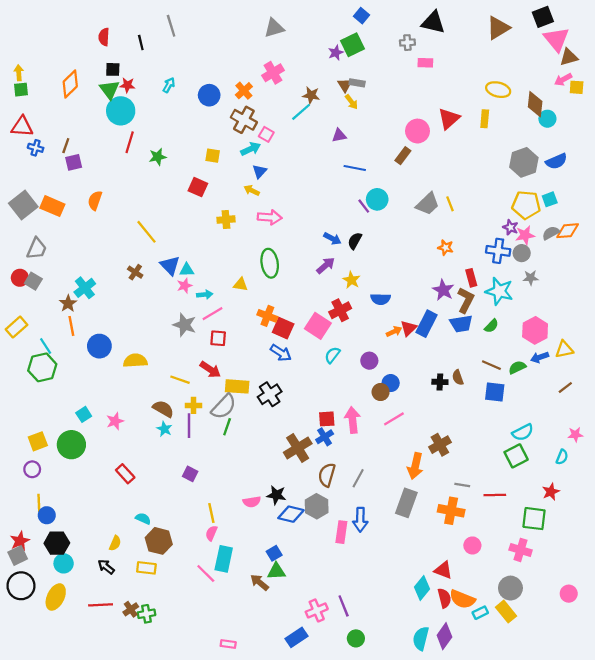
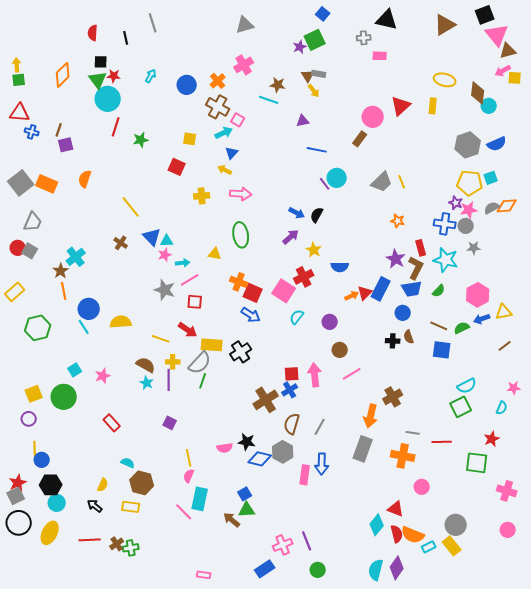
cyan line: (301, 112) -> (269, 100), turned 60
cyan line: (46, 346) -> (84, 327), moved
blue circle: (391, 383) -> (403, 313), moved
pink cross: (521, 550) -> (507, 491), moved

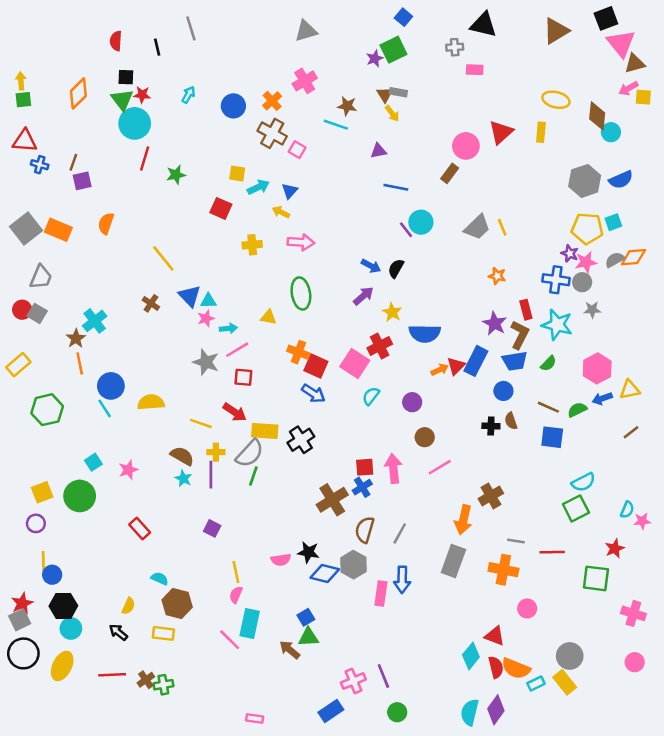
cyan arrow: (224, 133) -> (258, 187), moved
blue semicircle: (340, 267) -> (425, 333), size x1.4
pink star: (514, 388) -> (642, 521), moved

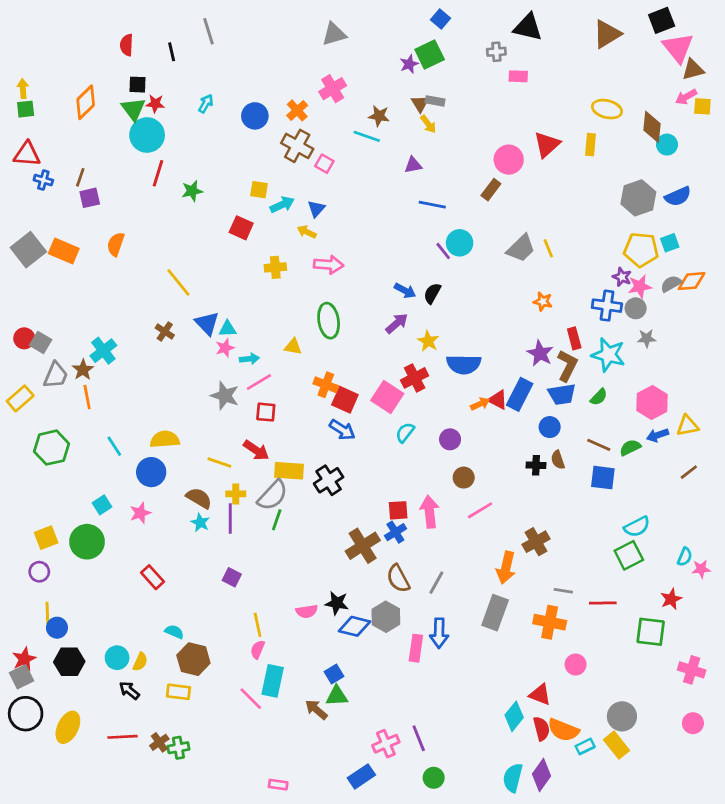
gray trapezoid: (41, 277) -> (56, 375), moved
red triangle: (456, 366) -> (498, 400), turned -48
blue circle: (111, 386) -> (151, 472), moved
brown semicircle: (365, 530) -> (398, 579), turned -44
cyan circle: (71, 628) -> (117, 658), moved

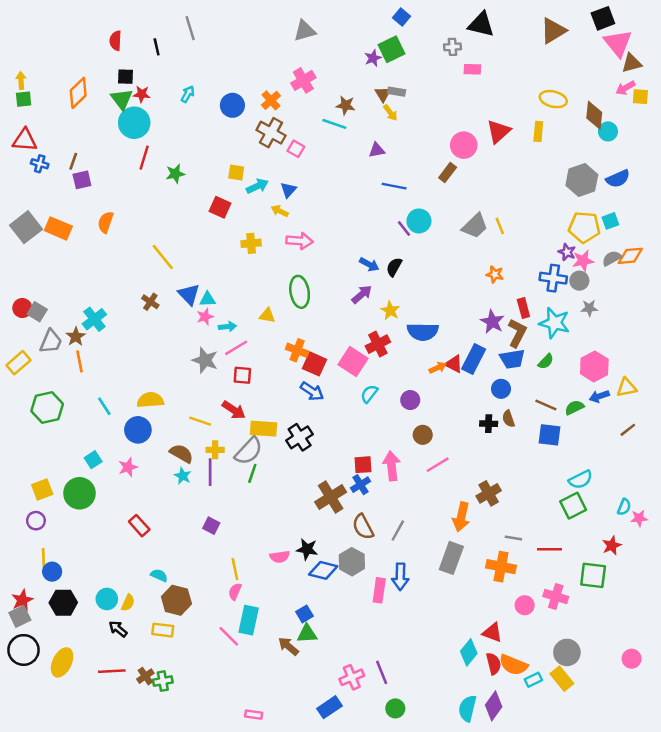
pink cross: (692, 670) -> (556, 596), moved

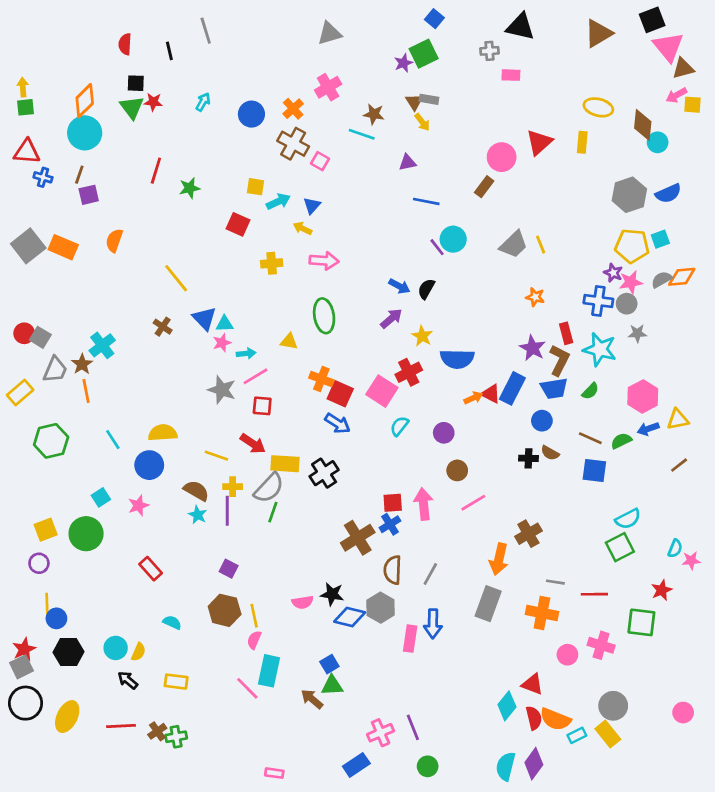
cyan circle: (134, 123) -> (85, 133), moved
brown semicircle: (508, 419) -> (550, 453), turned -42
brown semicircle: (363, 527) -> (393, 570), turned 30
brown hexagon: (176, 600) -> (225, 610), moved

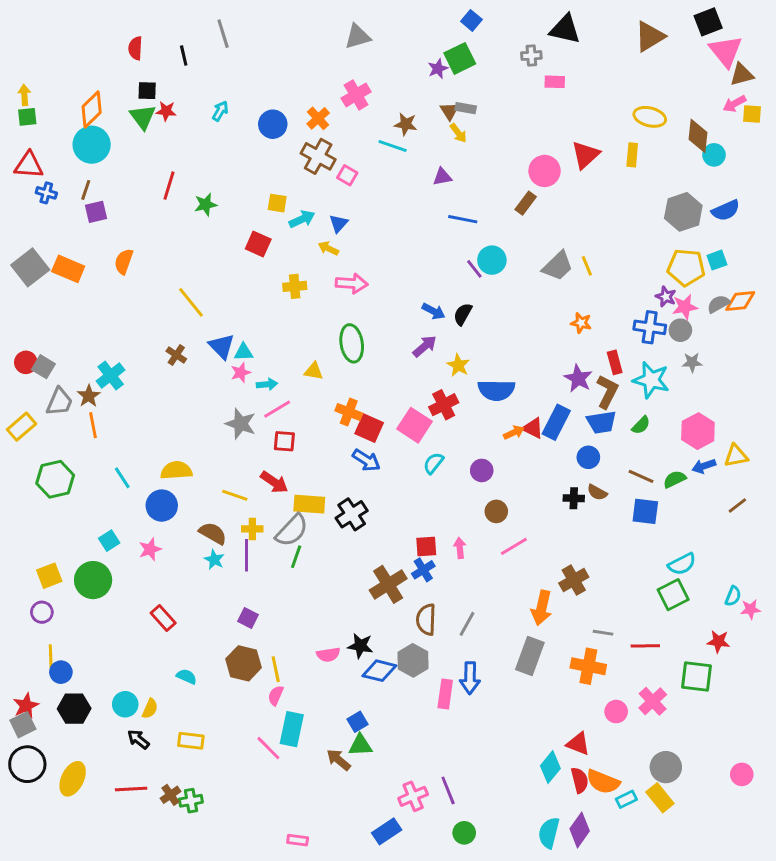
pink arrow: (424, 504) -> (460, 548), size x0.6
red star: (662, 590) -> (718, 641), turned 30
pink cross: (601, 645) -> (653, 701), turned 30

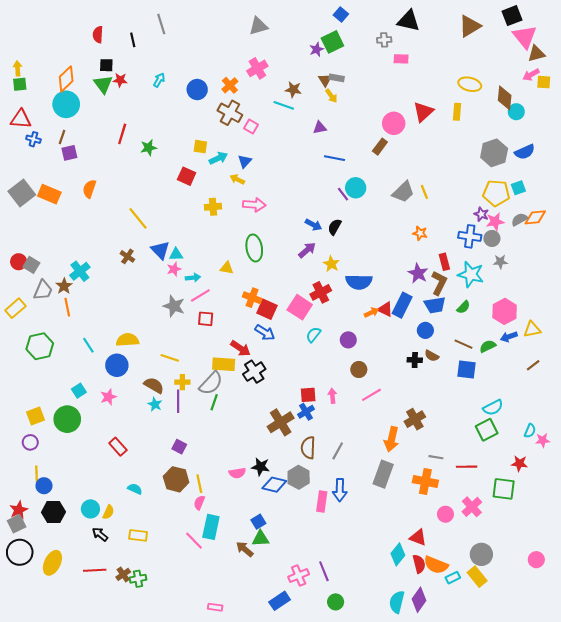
red arrow: (274, 482) -> (240, 348), moved

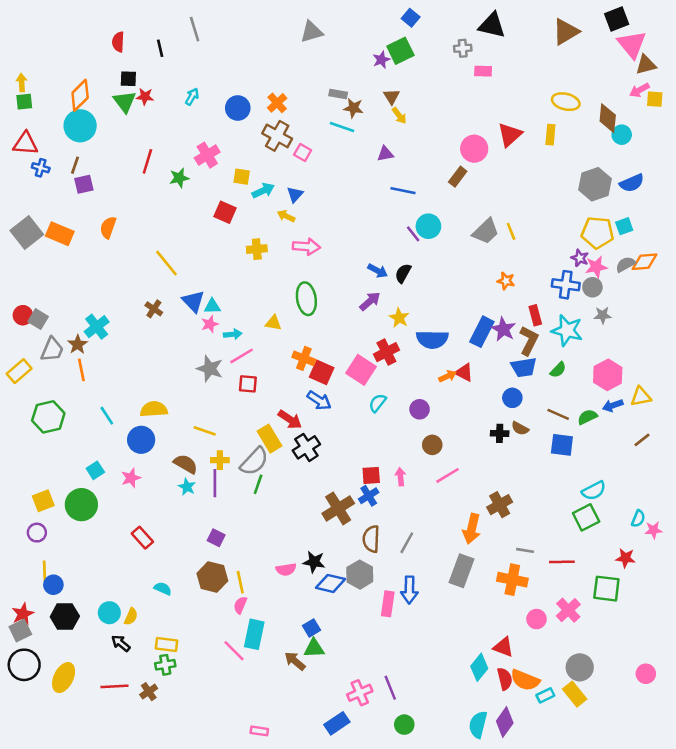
pink cross: (257, 68) -> (207, 155), moved
gray rectangle: (337, 78) -> (338, 94), moved
blue rectangle: (402, 305) -> (482, 332), moved
yellow rectangle: (224, 364) -> (270, 439), turned 55
green cross: (138, 579) -> (165, 665), moved

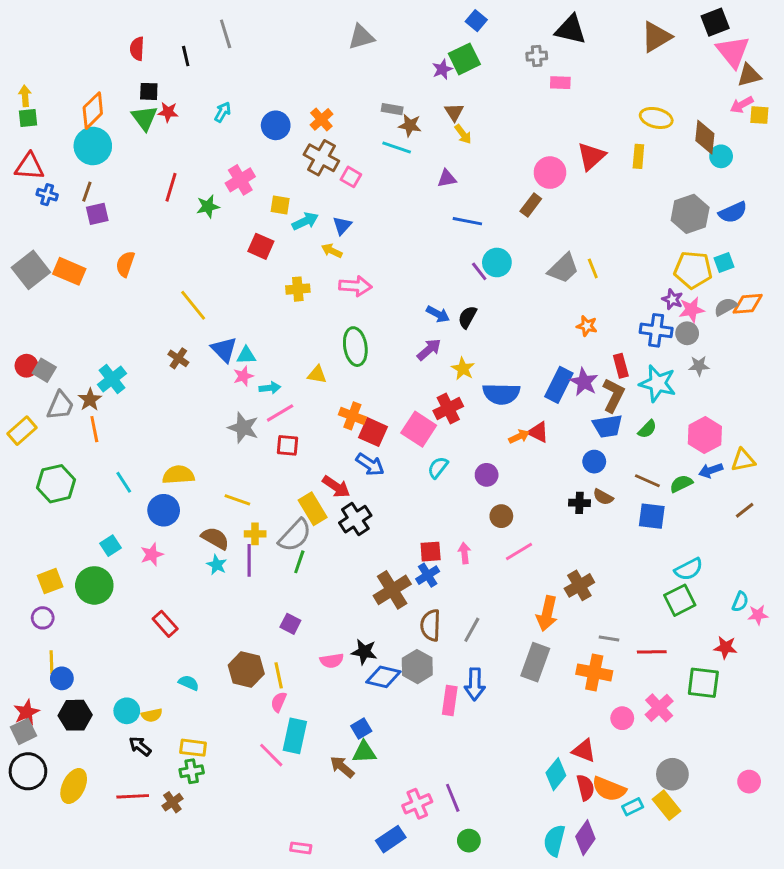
purple square: (216, 538) -> (290, 624), moved
yellow semicircle: (131, 617) -> (152, 715), turned 54

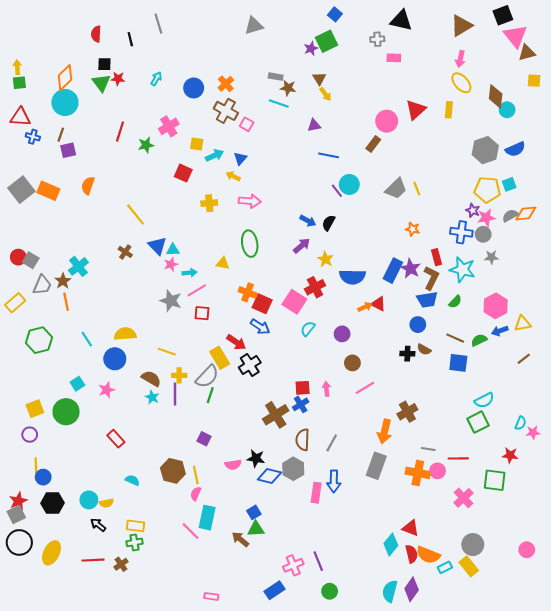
pink arrow: (742, 105) -> (460, 59), moved, turned -49
yellow ellipse: (656, 118) -> (461, 83), turned 35
pink circle: (622, 718) -> (438, 471), moved

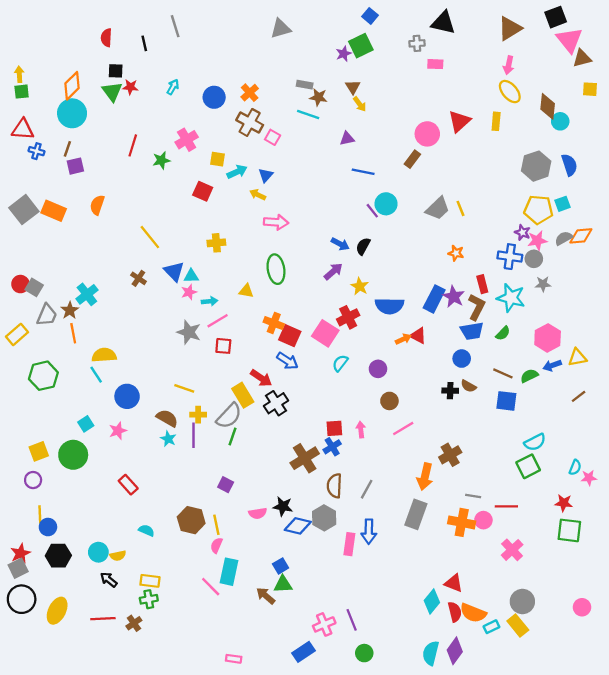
blue semicircle: (515, 149) -> (569, 165), turned -84
yellow cross: (209, 203) -> (216, 243), moved
yellow semicircle: (125, 334) -> (104, 355), moved
green square: (495, 480) -> (569, 530), moved

